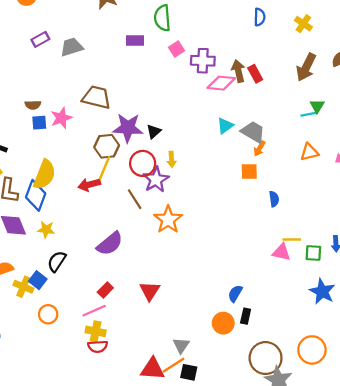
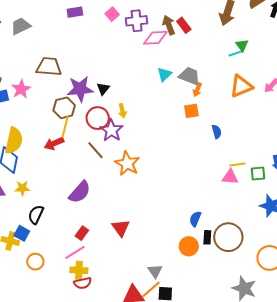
orange triangle: (309, 152) -> (241, 86), size x1.4
brown circle: (266, 358) -> (228, 237), moved

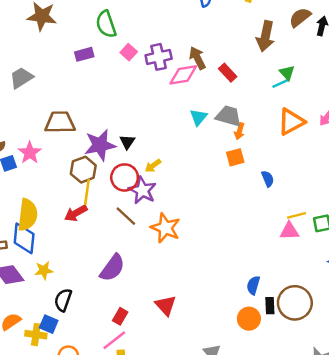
red rectangle: (184, 25) -> (228, 73), moved
yellow arrow: (122, 111) -> (153, 166), turned 72

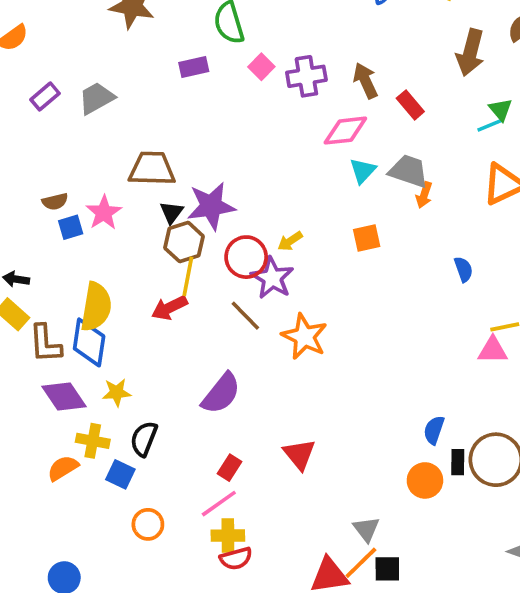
pink diamond: (183, 75) -> (345, 131), moved
black triangle: (127, 142) -> (172, 212), moved
orange square: (235, 157) -> (367, 238), moved
yellow cross: (36, 335) -> (93, 441), moved

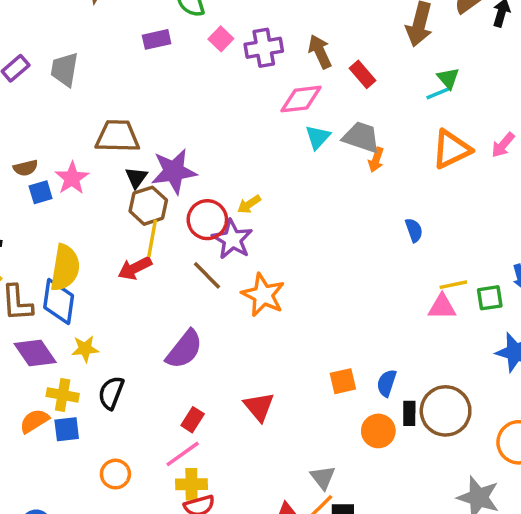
gray trapezoid: (96, 98) -> (64, 69), turned -51
orange square: (367, 238) -> (343, 381), moved
blue square: (120, 474) -> (67, 429), moved, turned -32

